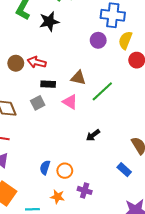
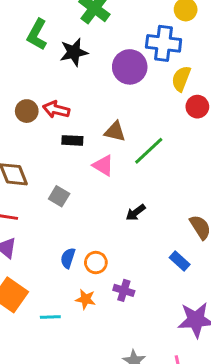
purple circle: (98, 40) -> (130, 67), moved, size x1.5
gray square: (38, 103) -> (59, 196), moved, turned -32

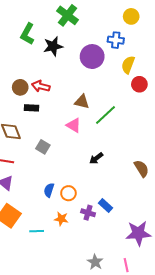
blue cross: (164, 43) -> (116, 40), size x0.7
black rectangle: (72, 140) -> (31, 108), moved
blue rectangle: (180, 261) -> (105, 206), moved

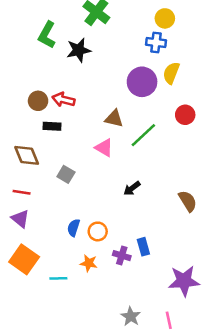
yellow circle: (131, 16) -> (165, 18), moved
purple circle: (92, 57) -> (142, 82), moved
red circle: (139, 84) -> (185, 115), moved
blue rectangle: (105, 206) -> (143, 247), turned 32

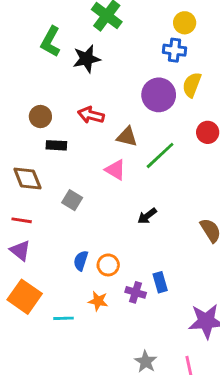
red arrow: (63, 100) -> (91, 115), moved

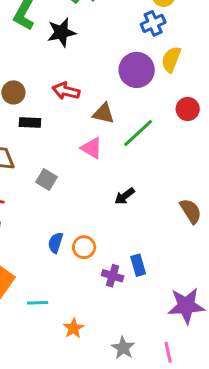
blue cross: (175, 50) -> (153, 23), turned -30
orange star: (98, 301) -> (74, 328), moved, turned 30

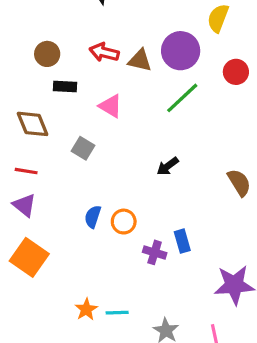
purple circle: (137, 70) -> (181, 51), moved
brown triangle: (104, 114) -> (140, 60), moved
pink triangle: (92, 148) -> (111, 106), moved
cyan line: (37, 303) -> (117, 313), moved
orange star: (74, 328) -> (86, 309), moved

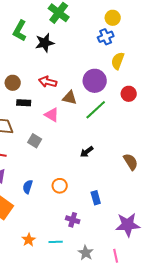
brown triangle: (140, 60) -> (70, 98), moved
blue semicircle: (93, 217) -> (28, 187), moved
purple cross: (155, 252) -> (73, 220), moved
orange star: (86, 309) -> (29, 240), moved

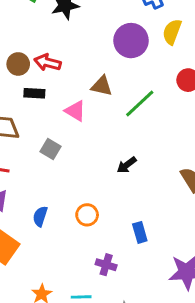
purple circle: (95, 81) -> (131, 41), moved
red arrow: (48, 82) -> (47, 63), moved

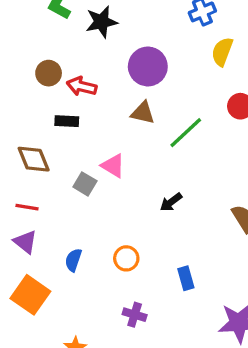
purple circle: (131, 41) -> (148, 66), moved
brown circle: (18, 64) -> (49, 73), moved
pink triangle: (75, 111) -> (113, 166), moved
purple cross: (106, 265) -> (135, 315), moved

